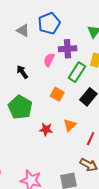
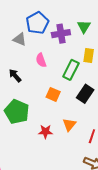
gray triangle: (23, 30) -> (20, 39), moved
purple cross: (68, 49) -> (61, 34), moved
pink semicircle: (49, 60) -> (41, 60), turned -40

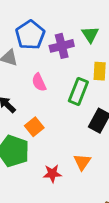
orange square: (53, 94) -> (34, 127), moved, turned 32

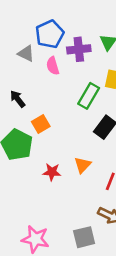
pink semicircle: (39, 82) -> (53, 66), moved

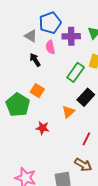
black arrow: (18, 99) -> (35, 60), moved
orange square: (41, 124) -> (37, 91), turned -32
orange triangle: (83, 165) -> (68, 112), moved

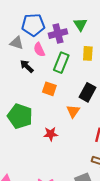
blue pentagon: (50, 23) -> (33, 25), turned 30
green rectangle: (76, 72) -> (61, 63), moved
orange square: (37, 91) -> (49, 89), moved

